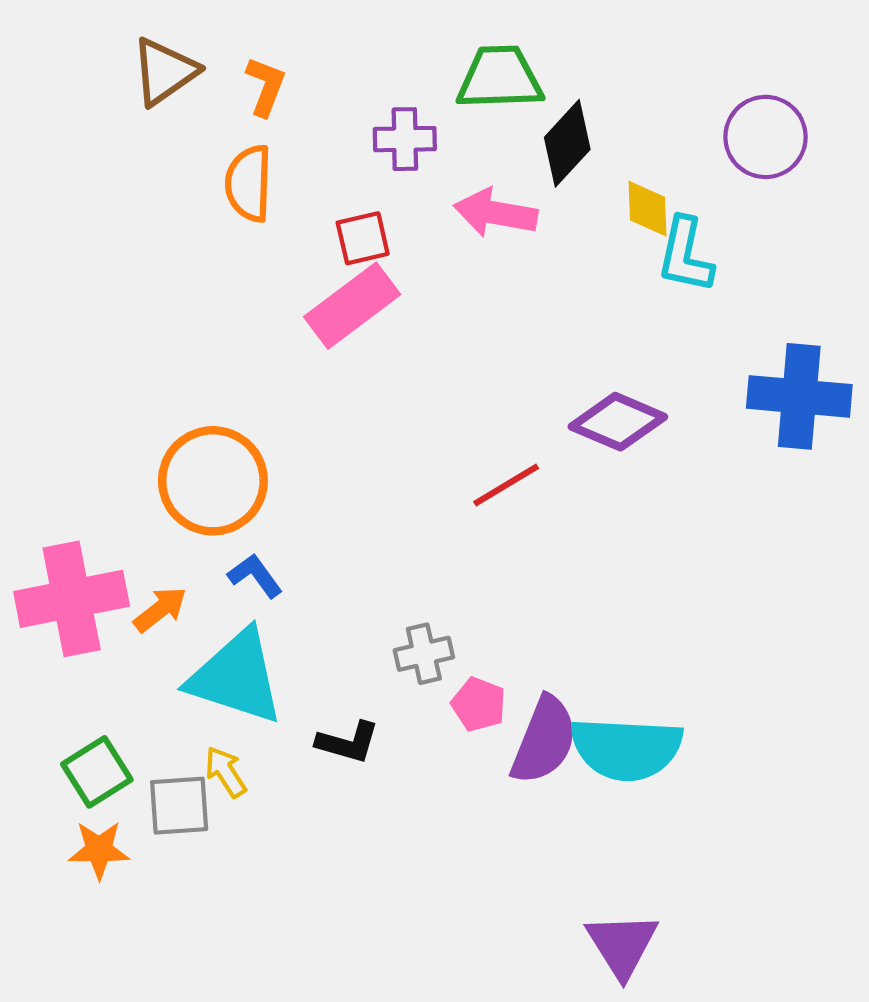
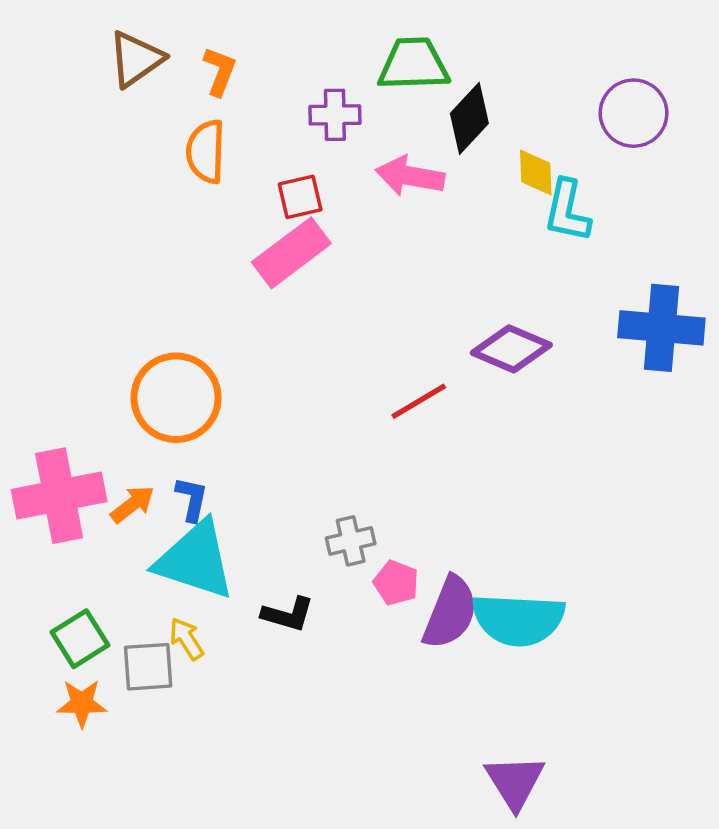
blue L-shape: (255, 576) -> (192, 499), moved, turned 48

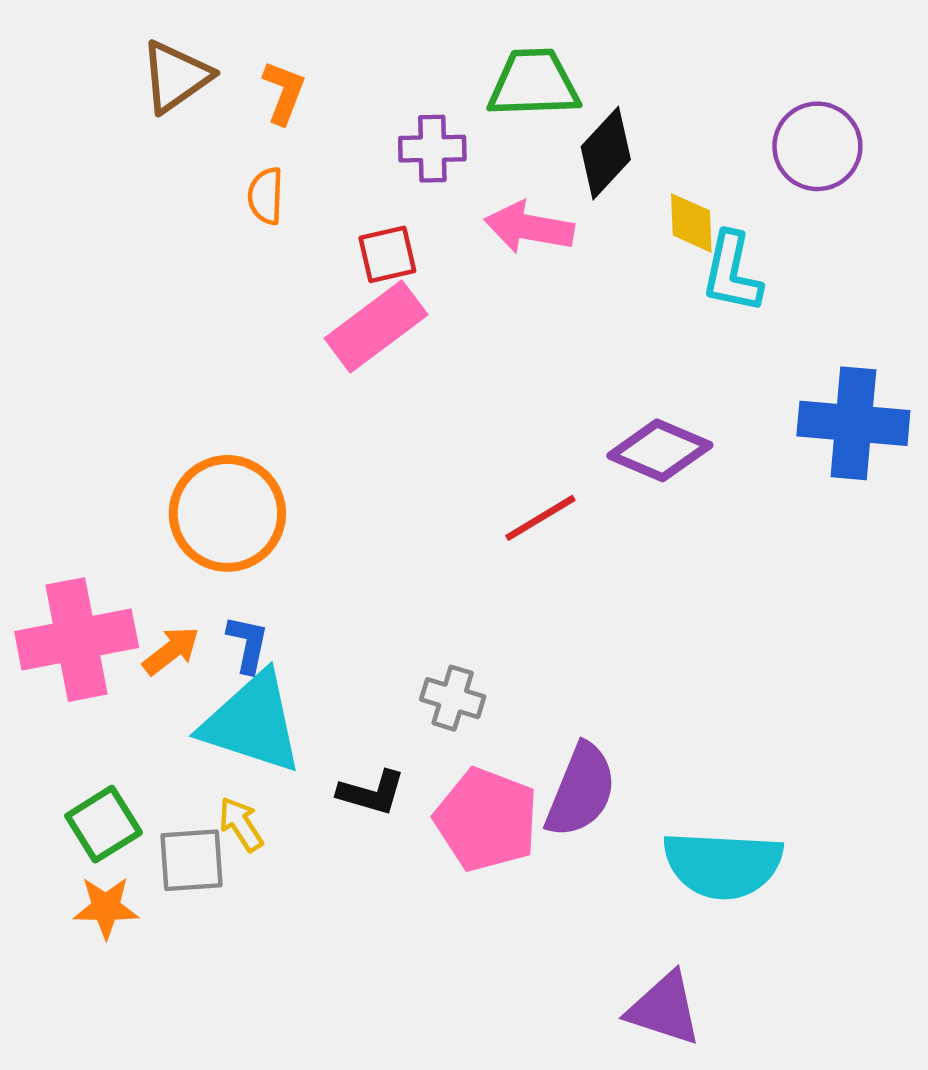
orange semicircle: (206, 152) -> (266, 196), size x0.7
gray cross: (351, 541) -> (453, 698), turned 30
pink pentagon: (396, 583) -> (486, 820), moved, size x1.8
cyan semicircle: (518, 620) -> (723, 865), moved
purple triangle: (515, 782) -> (664, 1009), turned -40

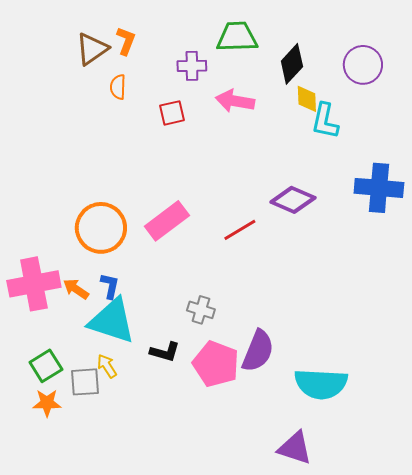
brown triangle: (176, 77) -> (92, 49), moved
black diamond: (606, 153) -> (292, 64), moved
pink rectangle: (376, 327) -> (167, 221), moved
orange arrow: (171, 651) -> (76, 289), turned -108

